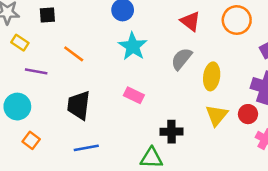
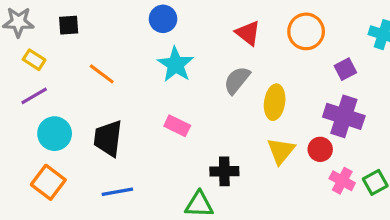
purple line: (36, 71) -> (34, 96), moved, turned -40
cyan circle: (17, 107) -> (55, 134), moved
orange square: (31, 140) -> (48, 182), size x1.5

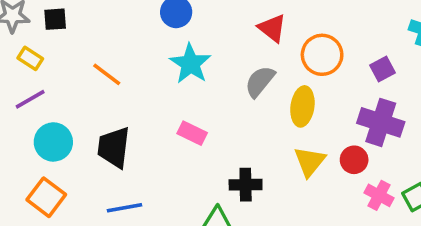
black square: (69, 25) -> (55, 19), moved
orange circle: (306, 31) -> (322, 55), moved

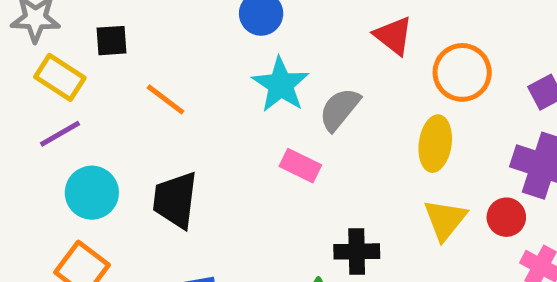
black square: (55, 19) -> (111, 41), moved
yellow rectangle: (30, 58) -> (60, 77), size x1.4
gray semicircle: (260, 81) -> (340, 109), moved
pink rectangle: (192, 133) -> (300, 166), moved

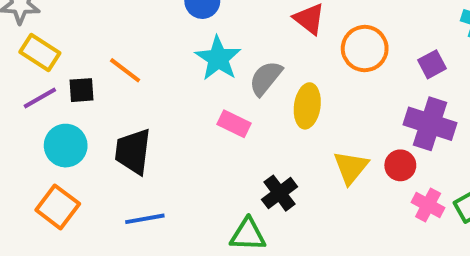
black square: (111, 41) -> (81, 90), moved
yellow ellipse: (435, 144) -> (307, 106), moved
black cross: (357, 251) -> (280, 193), turned -36

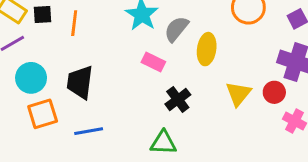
orange line: (125, 70) -> (74, 23), turned 60
black square: (81, 90) -> (43, 15), moved
black cross: (280, 193) -> (178, 99), moved
orange square: (58, 207) -> (43, 114), moved, turned 36

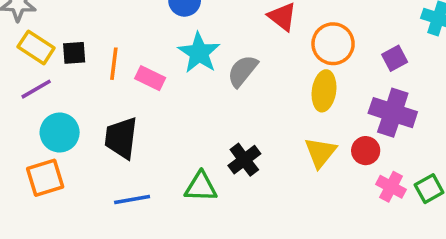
yellow ellipse: (207, 49) -> (324, 91), moved
pink rectangle: (153, 62) -> (150, 78), moved
orange square: (43, 114) -> (45, 178), moved
green triangle: (163, 143) -> (201, 187), moved

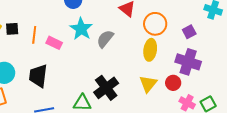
black cross: (244, 160) -> (106, 88), size x1.4

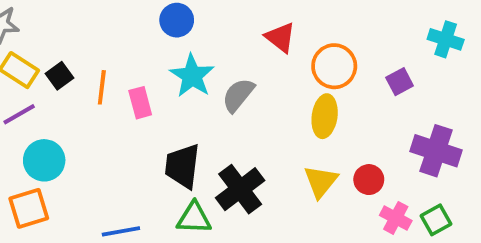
black square: (12, 29) -> (60, 76), turned -32
pink rectangle: (54, 43) -> (140, 103), turned 49
purple cross: (188, 62) -> (436, 151), moved
black trapezoid: (38, 76) -> (182, 166), moved

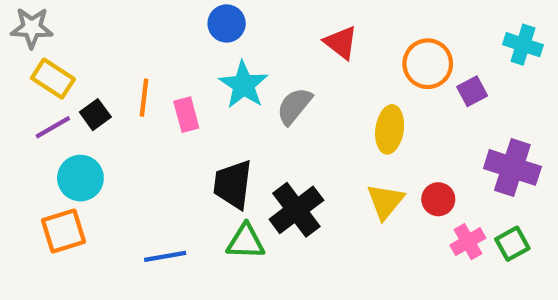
orange circle: (334, 66) -> (428, 64), moved
black square: (60, 76) -> (95, 115), moved
pink cross: (396, 218) -> (468, 242), turned 32

